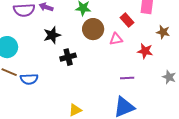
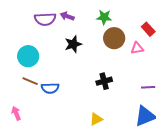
black cross: (68, 57) -> (104, 81), moved

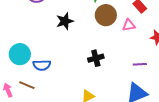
cyan circle: (28, 56) -> (20, 54), moved
brown line: (30, 81) -> (27, 85), moved

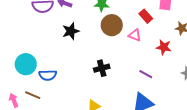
pink triangle: (129, 25) -> (135, 35), turned 32
purple line: (140, 64) -> (146, 74), turned 32

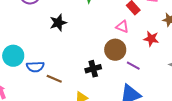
brown circle: (112, 25) -> (115, 50), moved
black cross: (102, 68) -> (93, 69), moved
brown line: (33, 95) -> (54, 79), moved

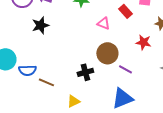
black star: (58, 23) -> (40, 25), moved
pink triangle: (122, 27) -> (103, 23), moved

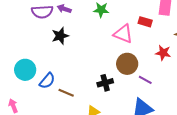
red rectangle: (125, 11) -> (145, 22), turned -32
pink triangle: (103, 23) -> (123, 34), size x1.5
blue semicircle: (27, 70) -> (47, 81), turned -48

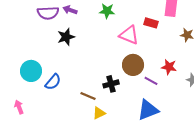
red star: (163, 53) -> (169, 67), moved
brown line: (66, 93) -> (88, 96), moved

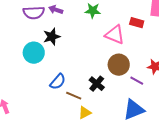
cyan circle: (31, 71) -> (34, 53), moved
blue semicircle: (53, 82) -> (58, 82), moved
black cross: (111, 84) -> (97, 84), turned -35

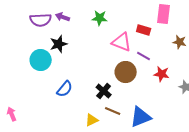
purple line: (137, 81) -> (144, 56), moved
brown line: (74, 96) -> (113, 111), moved

